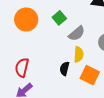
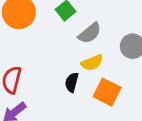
yellow semicircle: (79, 54) -> (92, 63), turned 63

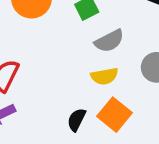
black semicircle: (72, 82) -> (77, 120), moved

